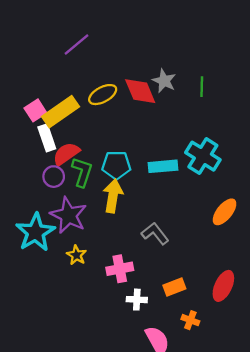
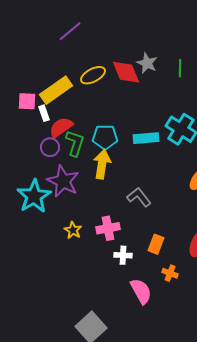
pink square: (35, 110) -> (27, 101), moved, turned 36
white rectangle: (47, 138) -> (44, 113), size x0.7
yellow star: (76, 255) -> (73, 230), moved
orange rectangle: (174, 287) -> (156, 244), turned -48

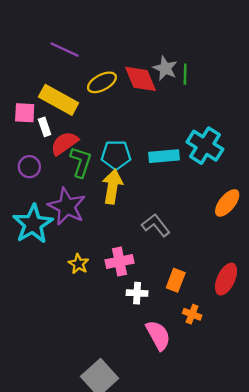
purple line: (70, 31) -> (64, 50), moved, turned 65
green line: (180, 68) -> (185, 74), moved
yellow rectangle: (56, 90) -> (59, 100), turned 64
purple circle: (50, 147) -> (29, 167), moved

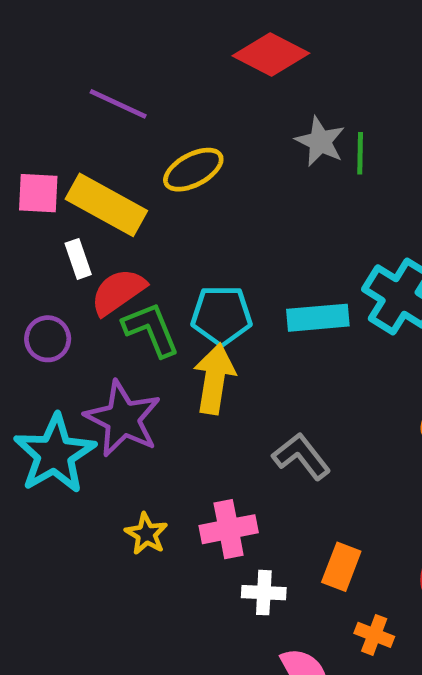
red diamond: (141, 79) -> (271, 54), moved, turned -40
pink square: (25, 113) -> (38, 193), moved
green L-shape: (81, 162) -> (151, 329), turned -40

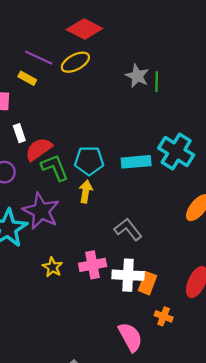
red diamond: (271, 54) -> (85, 29), moved
yellow ellipse: (193, 170) -> (75, 62), moved
yellow rectangle: (106, 205) -> (27, 78), moved, size x0.5
yellow arrow: (214, 379) -> (86, 192), size x0.7
white cross: (264, 593) -> (128, 275), moved, size x1.5

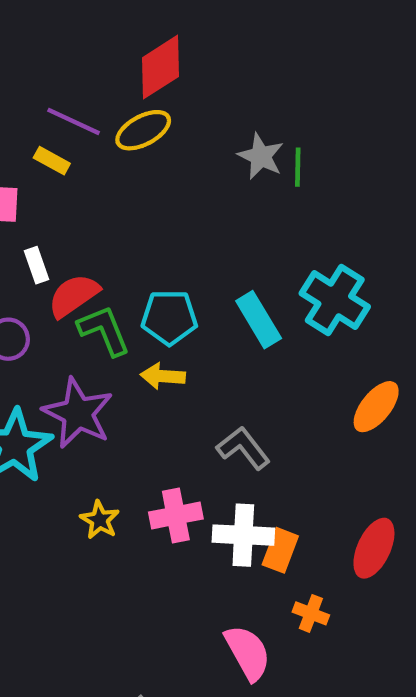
red diamond: (85, 29) -> (161, 67), turned -60
cyan rectangle: (136, 162) -> (259, 320), turned 64
yellow arrow: (86, 192) -> (163, 376), turned -95

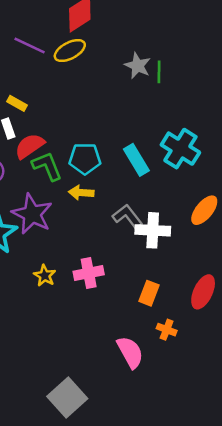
yellow rectangle: (52, 161) -> (17, 103), moved
gray L-shape: (243, 448) -> (128, 216), moved
white cross: (243, 535) -> (153, 230), moved

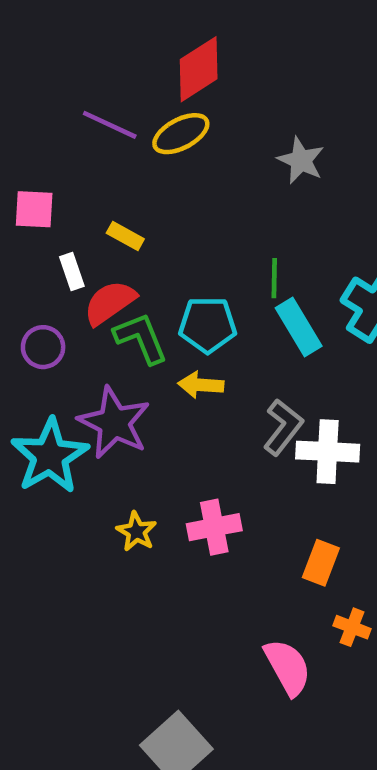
green line: (159, 72) -> (274, 278), moved
yellow rectangle: (17, 103) -> (125, 236), moved
gray L-shape: (128, 216) -> (283, 427), turned 76

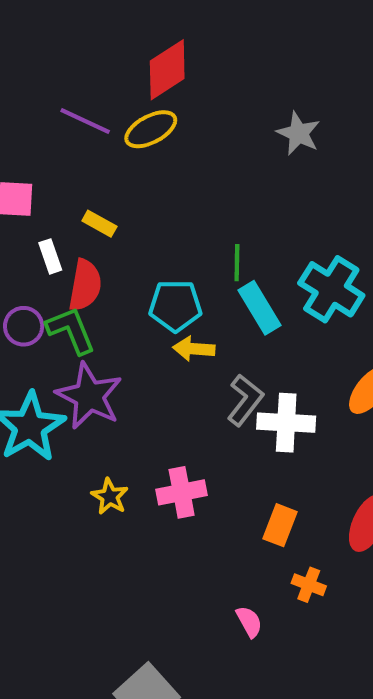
gray star: (301, 160) -> (298, 133), moved
red semicircle: (110, 303) -> (85, 285), turned 135
green L-shape: (141, 338) -> (71, 330), moved
yellow arrow: (201, 385) -> (194, 349), moved
pink semicircle: (288, 667) -> (249, 622), size x0.6

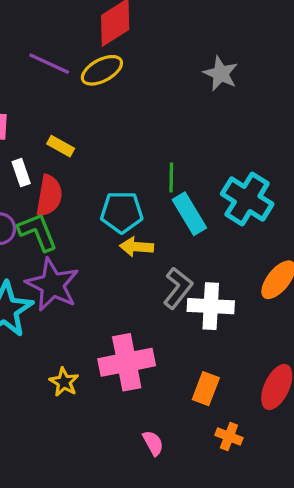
pink cross: (182, 492) -> (127, 362), size x1.4
yellow star: (110, 496) -> (64, 382), moved
pink semicircle: (249, 622) -> (153, 443), moved

